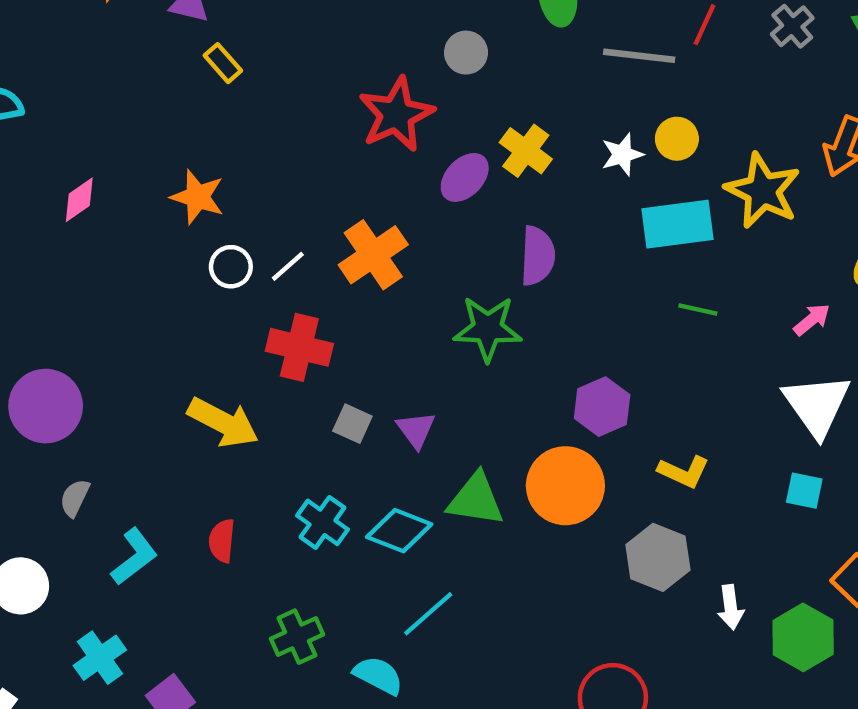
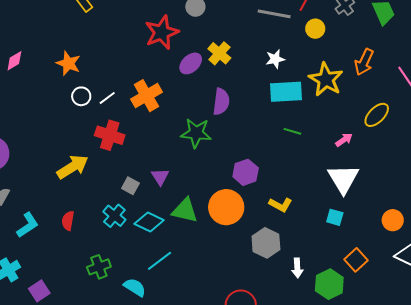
yellow circle: (677, 139) -> (315, 29), moved
white star: (622, 154) -> (275, 59), moved
yellow arrow: (223, 422) -> (73, 167), turned -64
gray square: (352, 424) -> (130, 186), moved

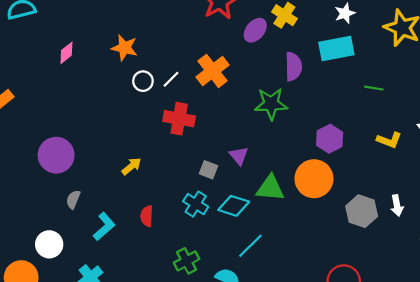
cyan rectangle: (286, 92) -> (336, 48), moved
yellow arrow: (73, 167) -> (131, 166), moved, size x0.6
yellow L-shape: (280, 205) -> (389, 140), moved
white arrow: (297, 268) -> (397, 205), moved

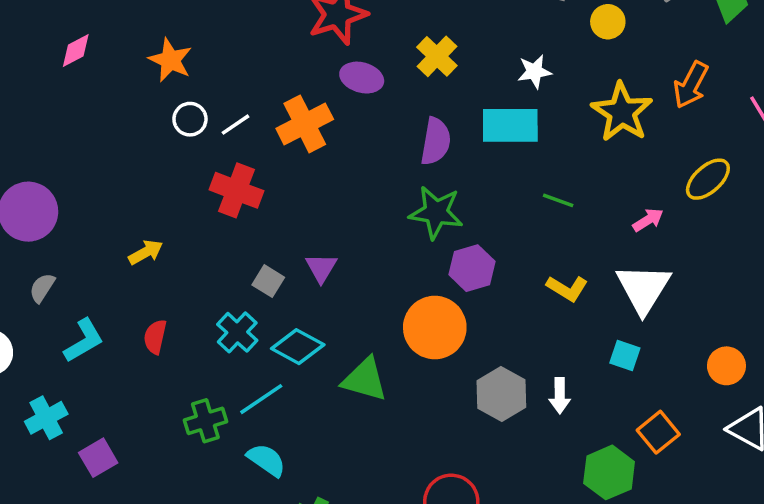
purple ellipse: (255, 30) -> (362, 78), moved, turned 55
green star: (271, 104) -> (436, 212), moved
green triangle: (270, 188) -> (365, 379), moved
cyan line: (250, 246) -> (261, 399), moved

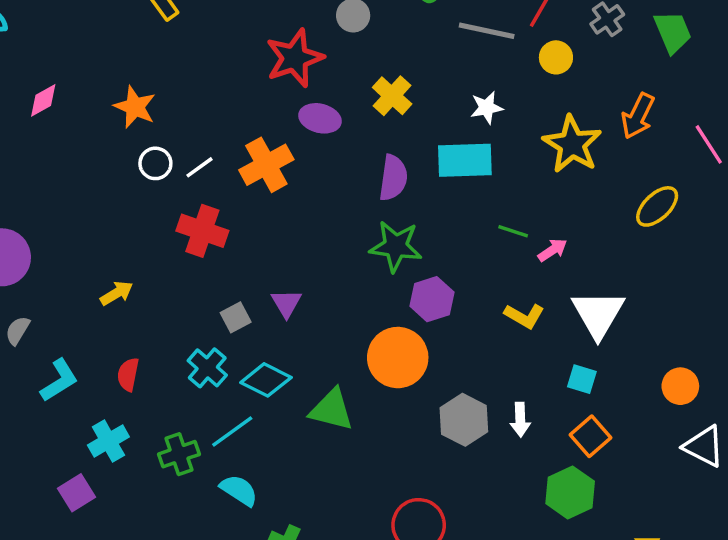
pink arrow: (648, 220) -> (552, 250), moved
gray square: (268, 281) -> (236, 317), turned 32
cyan cross: (46, 418) -> (108, 441), moved
orange square: (658, 432) -> (590, 436), moved

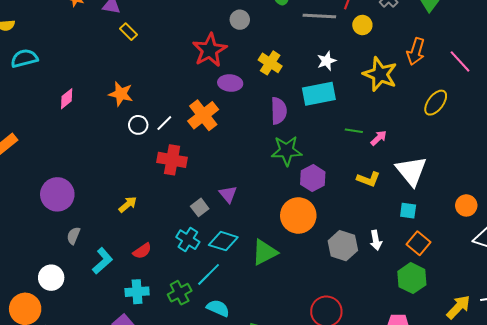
red semicircle: (128, 374) -> (142, 251), turned -126
green triangle: (332, 410) -> (265, 252), turned -32
cyan cross: (108, 441) -> (137, 292), turned 35

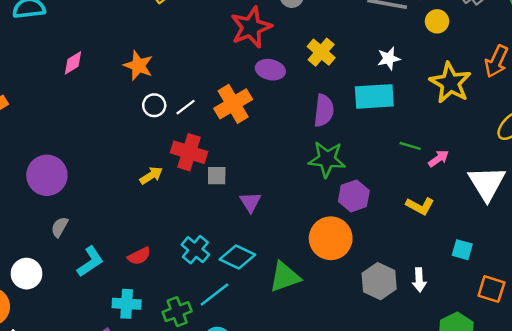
white triangle: (411, 171) -> (487, 183), moved
yellow arrow: (128, 204) -> (151, 175), moved
gray square: (200, 207) -> (217, 176), moved, turned 30
orange square: (418, 243) -> (491, 289), moved, turned -30

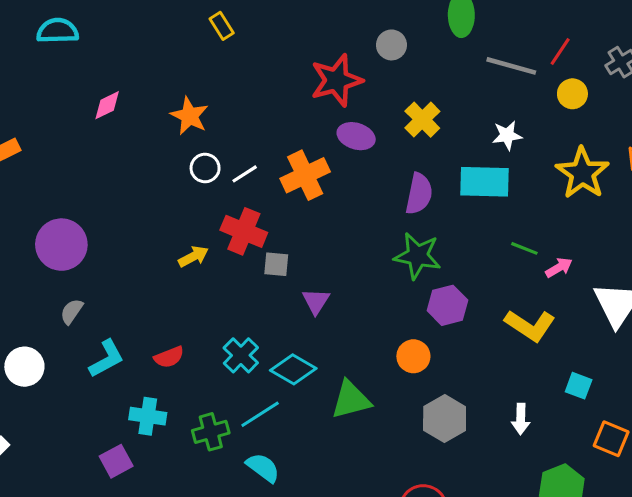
yellow L-shape: (420, 206) -> (530, 325), size x1.4
orange circle: (331, 238) -> (413, 356), size x0.6
gray hexagon: (379, 281) -> (445, 418), moved

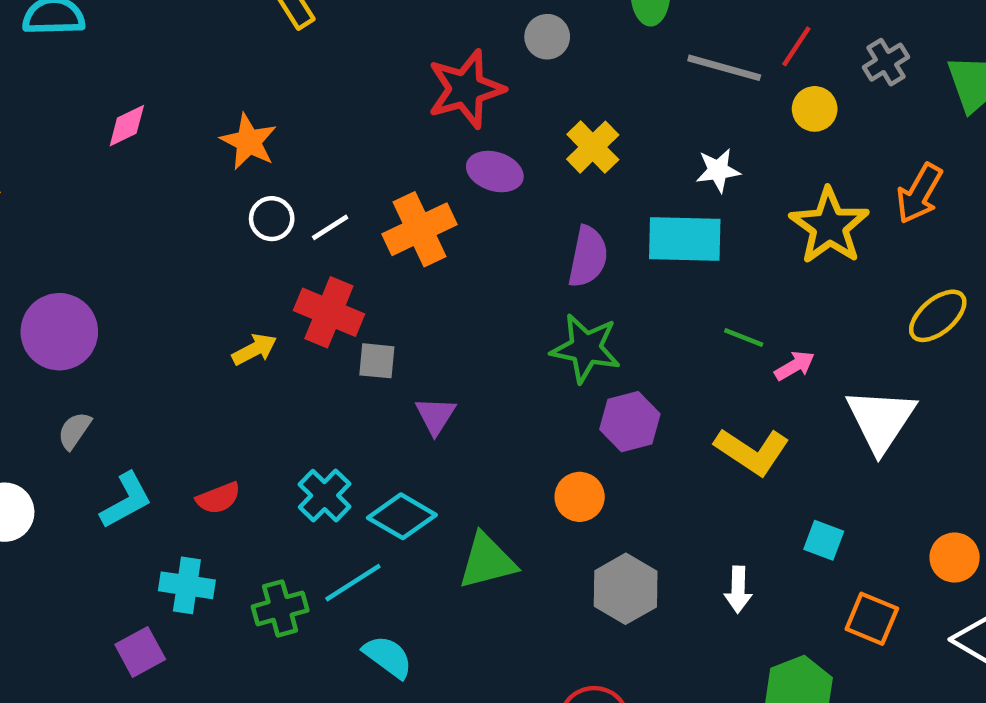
cyan semicircle: (263, 468) -> (388, 657), moved

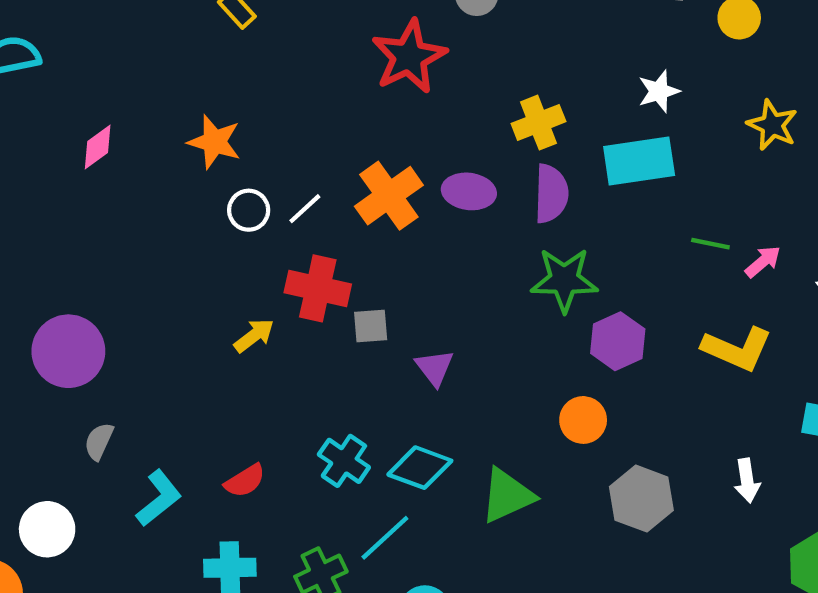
yellow cross: (593, 147) -> (538, 123), moved, turned 33
purple ellipse: (495, 171) -> (469, 191), moved
yellow star: (829, 226) -> (772, 125), size x0.7

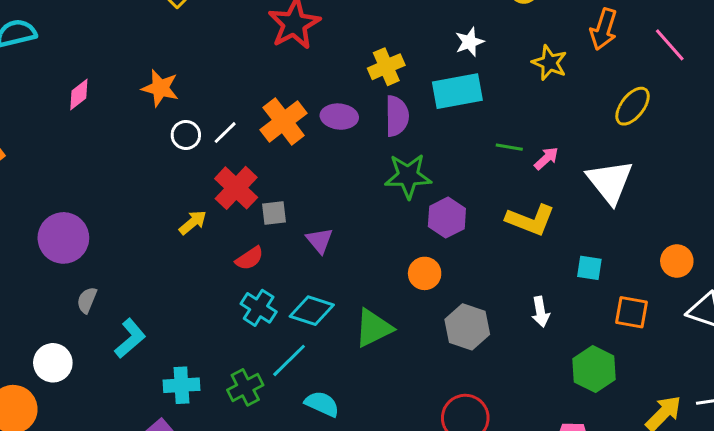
red cross: (318, 288) -> (236, 188), turned 33
red semicircle: (245, 481) -> (249, 258), moved

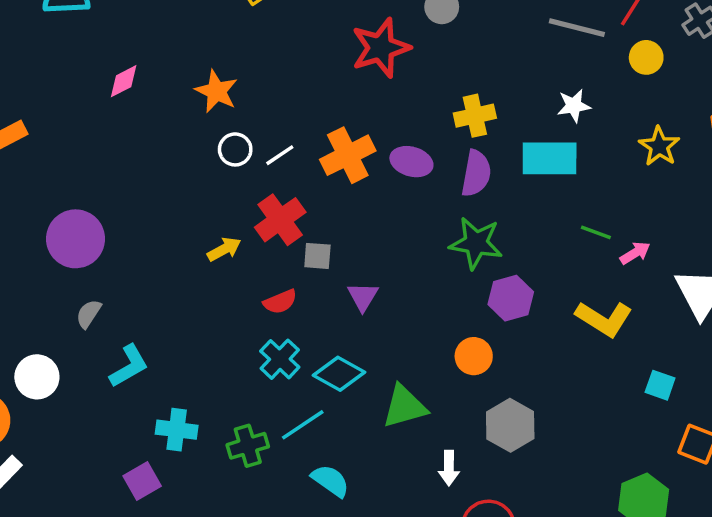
white arrow: (541, 312) -> (449, 468), moved

